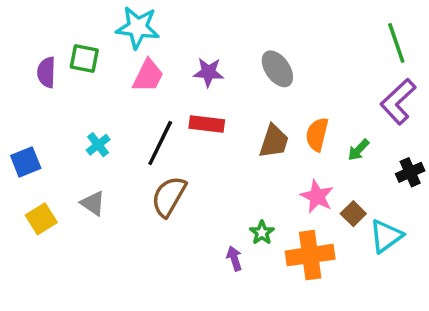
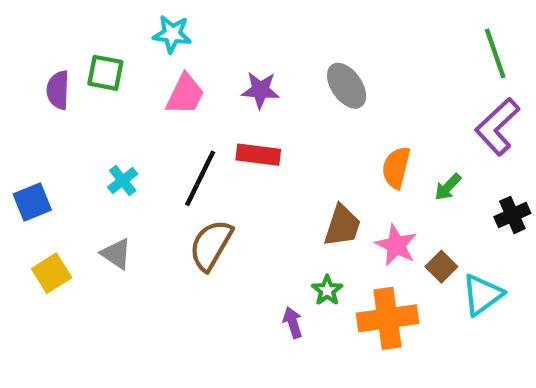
cyan star: (138, 27) -> (172, 34), size x0.7
brown trapezoid: (274, 141) -> (342, 226), moved

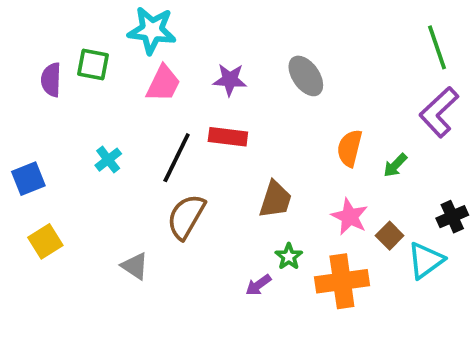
cyan star: (172, 34) -> (152, 30), size x1.4
black cross: (512, 215) -> (452, 217), moved
brown trapezoid: (342, 226) -> (275, 200), moved
gray triangle: (116, 254) -> (135, 266), moved
purple arrow: (293, 323) -> (258, 285), turned -108

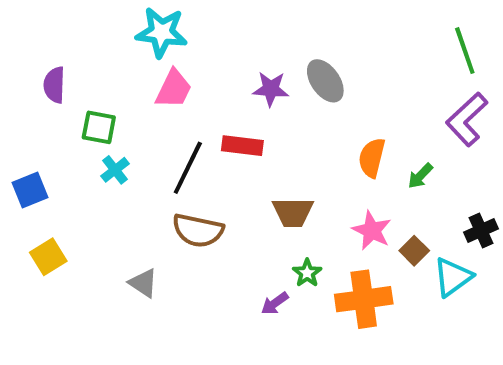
green square: (93, 65) -> (99, 127), moved
purple star: (230, 80) -> (271, 89), moved
brown trapezoid: (275, 200) -> (293, 212), turned 72
brown semicircle: (186, 217) -> (198, 230), turned -108

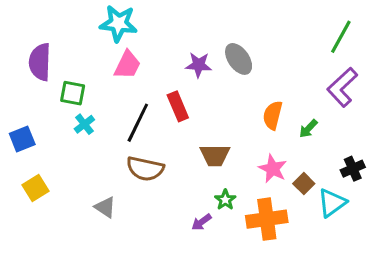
green line: (465, 51) -> (341, 37), turned 48
purple semicircle: (54, 85) -> (40, 62), size x1.4
red rectangle: (242, 146) -> (178, 106), turned 60

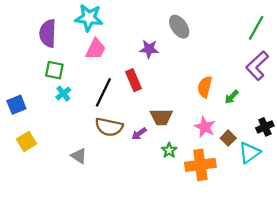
gray ellipse: (239, 59) -> (179, 27), moved
purple semicircle: (40, 62) -> (48, 33), moved
purple arrow: (202, 222) -> (139, 134), moved

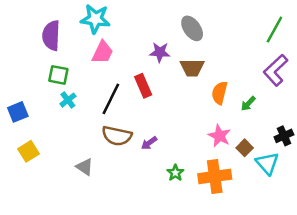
brown trapezoid: (161, 117) -> (192, 68), moved
green star: (169, 150) -> (175, 173), moved
cyan triangle: (249, 153) -> (267, 163), turned -35

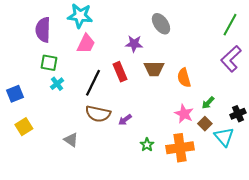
brown trapezoid: (192, 68) -> (154, 69), moved
orange semicircle: (220, 93) -> (184, 78), turned -30
green arrow: (248, 104) -> (208, 103), moved

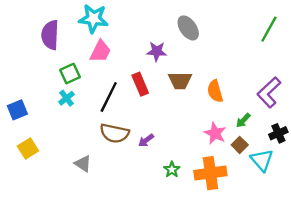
purple L-shape: (231, 59) -> (269, 92), moved
green square: (49, 63) -> (70, 74), moved, turned -36

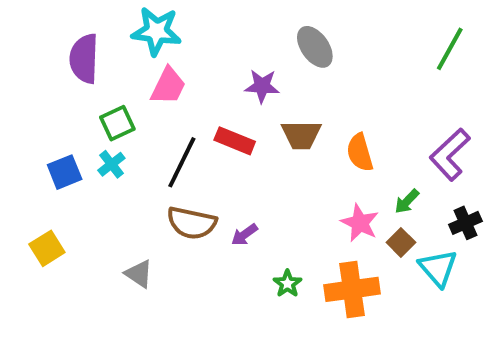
red rectangle: (140, 84) -> (235, 141), turned -45
blue square: (17, 110) -> (65, 172), moved

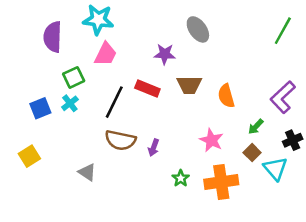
pink star: (360, 223) -> (211, 140), moved
purple arrow: (244, 235) -> (154, 148), turned -35

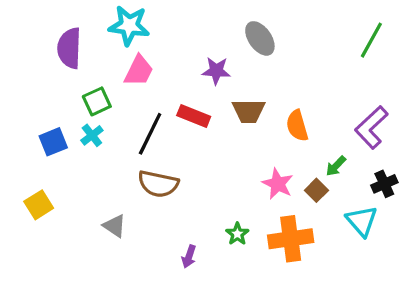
purple arrow: (154, 148) -> (189, 257), moved
brown square: (252, 153) -> (316, 190), moved

